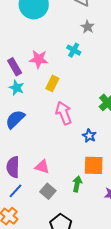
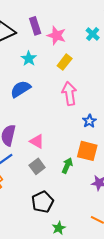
purple rectangle: (15, 67) -> (35, 26), moved

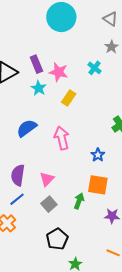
cyan star: (29, 59) -> (39, 88), moved
pink arrow: (69, 94) -> (62, 138), moved
pink triangle: (37, 141) -> (47, 179), turned 49

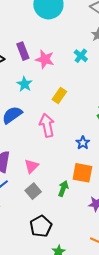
cyan star: (39, 88) -> (24, 84), moved
yellow rectangle: (69, 98) -> (59, 95), moved

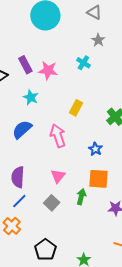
yellow rectangle: (59, 95) -> (76, 108), moved
pink triangle: (31, 166) -> (58, 176), moved
black pentagon: (41, 226) -> (45, 250), moved

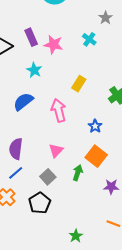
orange square: (98, 179) -> (96, 156), turned 30
black pentagon: (45, 250) -> (40, 203), moved

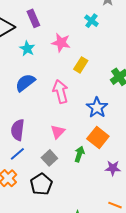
pink star: (53, 44) -> (61, 43), moved
cyan star: (34, 70) -> (27, 49), moved
blue star: (95, 126) -> (97, 108), size x1.5

